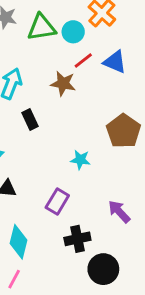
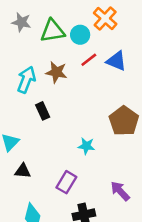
brown star: (63, 84) -> (56, 72), moved

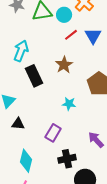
blue triangle: (116, 61) -> (93, 36), turned 36
brown star: (56, 72) -> (64, 65), moved, turned 30
black rectangle: (43, 111) -> (34, 76), size x1.5

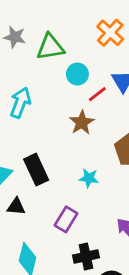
cyan circle: (64, 15) -> (77, 74), moved
red line: (71, 35) -> (97, 94), moved
black rectangle: (34, 76) -> (36, 170), moved

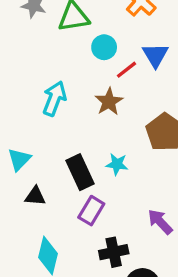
cyan arrow: (20, 103) -> (54, 98), moved
black rectangle: (36, 170) -> (80, 172), moved

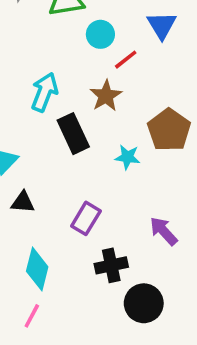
blue triangle: (155, 55) -> (162, 25), moved
cyan star: (117, 164) -> (127, 157), moved
black rectangle: (80, 172) -> (73, 134), moved

